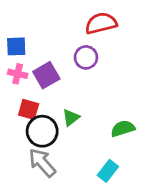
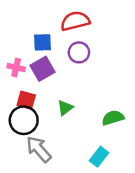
red semicircle: (101, 23) -> (75, 21), moved
blue square: (16, 46) -> (43, 42), moved
black circle: (42, 131) -> (24, 120), moved

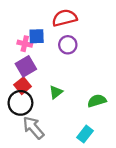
pink cross: (16, 67) -> (25, 44), moved
purple square: (43, 69) -> (26, 66), moved
red square: (26, 100) -> (23, 86), turned 35

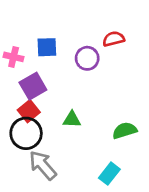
red semicircle: (65, 18) -> (114, 39), moved, size x0.7
pink cross: (25, 44) -> (14, 57), moved
green triangle: (56, 92) -> (72, 119), turned 40

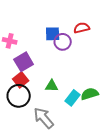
blue square: (47, 47) -> (53, 34), moved
gray arrow: (43, 165) -> (44, 118), moved
cyan rectangle: (109, 174) -> (73, 98), moved

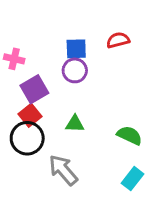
purple circle: (63, 42) -> (75, 70), moved
green semicircle: (90, 94) -> (130, 135), turned 42
cyan rectangle: (73, 98) -> (132, 179), moved

